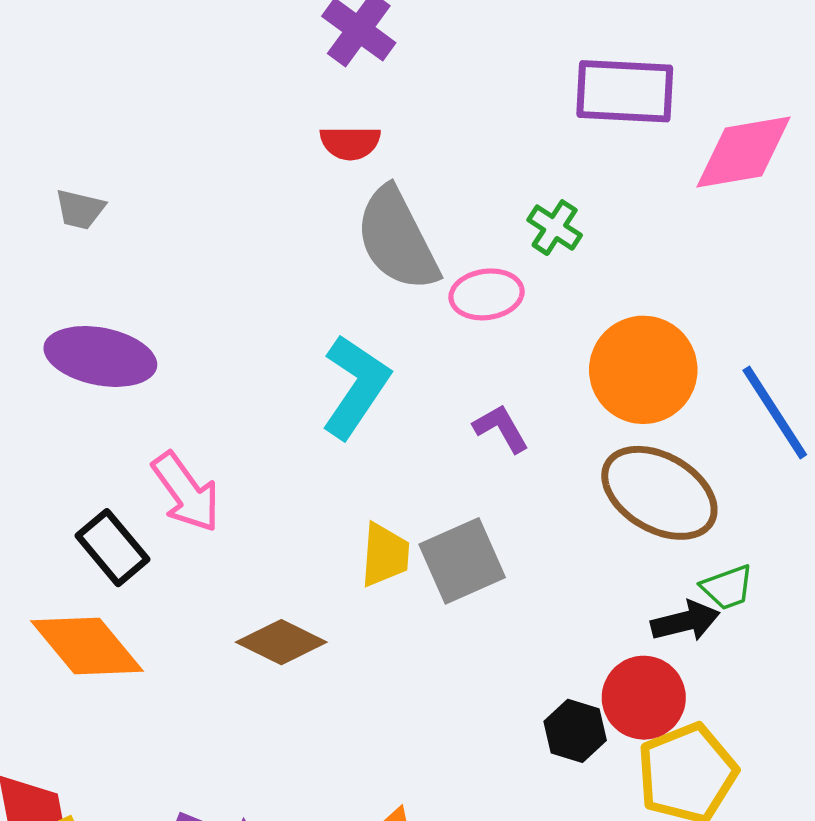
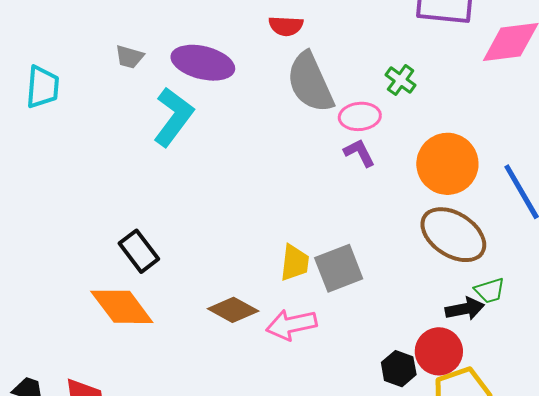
purple ellipse: (100, 356) -> (203, 63), moved
cyan L-shape: (355, 386) -> (173, 117), moved
purple L-shape: (501, 428) -> (359, 153), moved
pink arrow: (186, 492) -> (291, 325), moved, turned 111

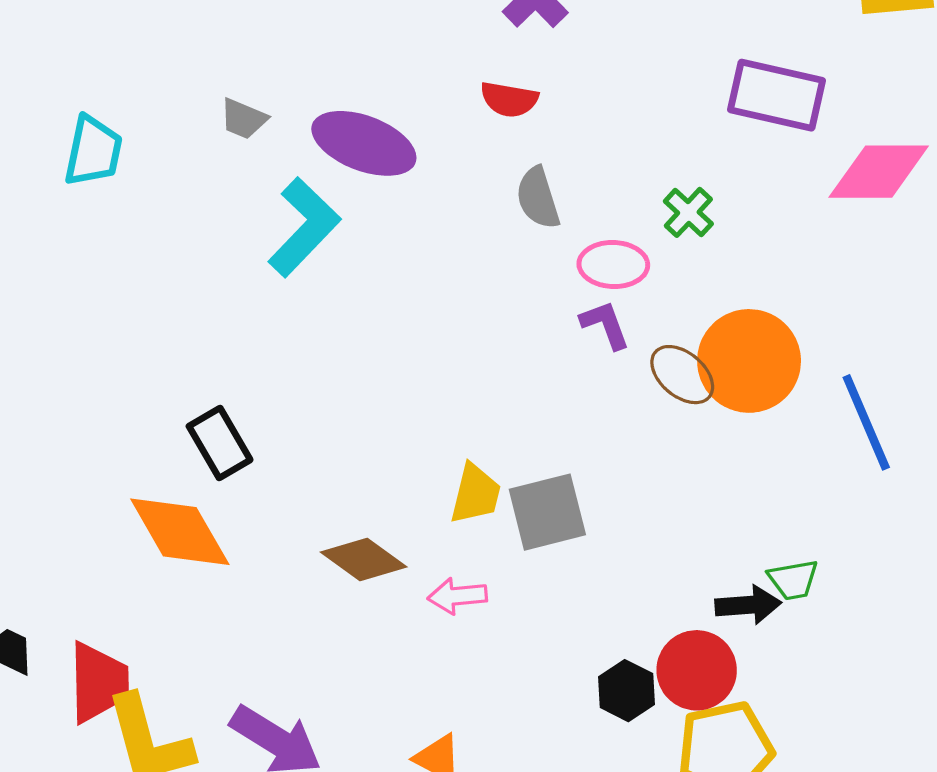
gray semicircle: (310, 82) -> (538, 198), size x0.6
brown ellipse: (453, 235) -> (682, 375), moved, size x0.6
pink arrow: (291, 325) -> (457, 596), size x0.7

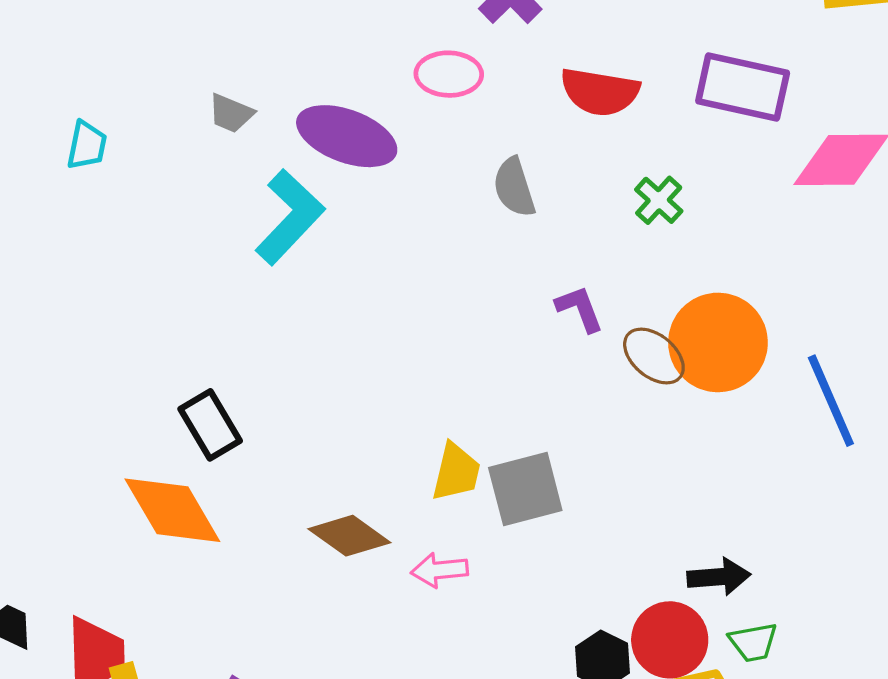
red semicircle: (509, 99) -> (600, 92), moved, size x1.4
cyan trapezoid: (93, 151) -> (87, 145), size x0.7
pink ellipse: (613, 265) -> (449, 74), moved
green trapezoid: (793, 580) -> (753, 642), moved

